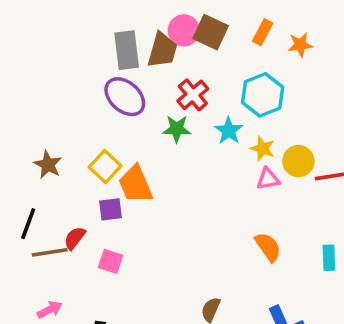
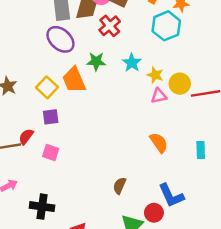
red cross: (193, 95) -> (110, 26), moved
cyan hexagon: (263, 95) -> (166, 26), moved
orange trapezoid: (136, 184) -> (74, 80), moved

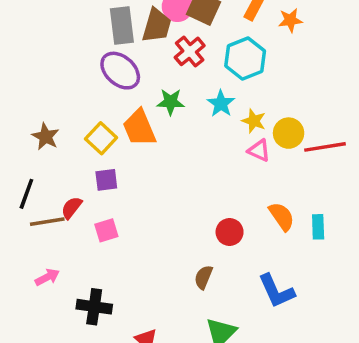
cyan hexagon: (166, 26) -> (245, 58), moved
pink triangle: (159, 96) -> (259, 150), turned 35
orange semicircle: (159, 143) -> (282, 216), moved
pink square: (51, 152) -> (106, 230), turned -35
red circle: (154, 213) -> (230, 232), moved

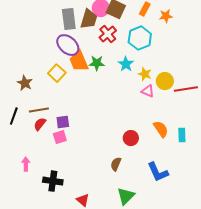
orange trapezoid: (139, 128) -> (79, 61), moved
yellow square: (101, 138) -> (57, 73), moved
purple square: (106, 180) -> (63, 122), moved
brown line: (47, 222) -> (39, 110), moved
pink arrow: (47, 277) -> (26, 164), turned -64

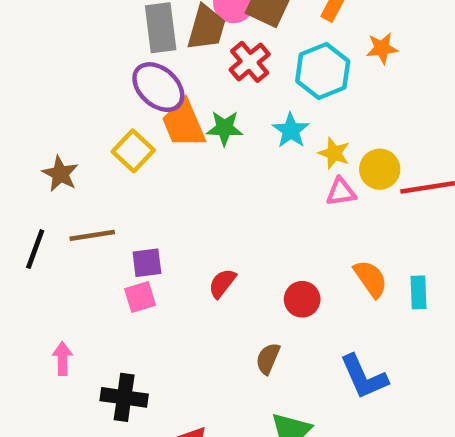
orange star: (166, 16) -> (382, 48), moved
pink triangle: (148, 91) -> (341, 192), turned -32
red semicircle: (40, 124) -> (222, 283), moved

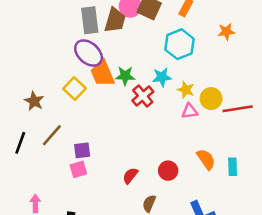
orange star: (382, 48) -> (226, 32), moved
red cross: (250, 62) -> (143, 96), moved
cyan star: (291, 130) -> (162, 77), turned 30
brown line: (92, 235) -> (52, 135), turned -40
red semicircle: (222, 283) -> (130, 176), moved

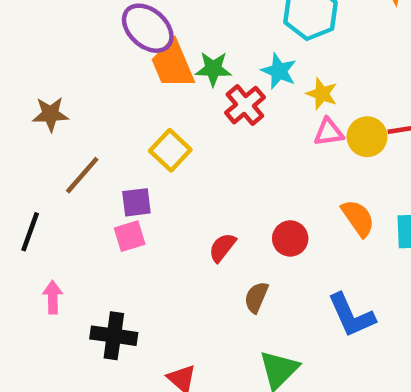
cyan star: (162, 77) -> (279, 71), turned 30
yellow square: (75, 88) -> (170, 150), moved
yellow circle: (211, 99) -> (367, 137), moved
brown star: (34, 101) -> (50, 114), turned -30
black line: (20, 143) -> (30, 232), moved

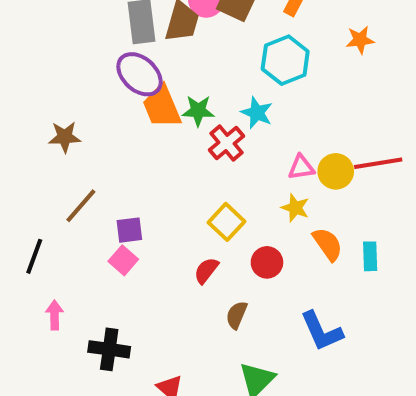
yellow star: (322, 94) -> (295, 208), moved
brown star: (50, 114) -> (65, 137), moved
yellow square: (170, 150) -> (226, 222), moved
pink square: (130, 236) -> (123, 260), turned -32

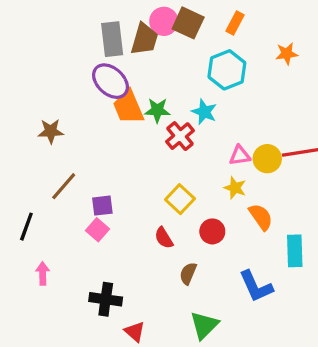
cyan rectangle: (370, 256) -> (295, 251), moved, size x1.4
red semicircle: (206, 270) -> (164, 238), turned -70
black cross: (109, 349) -> (106, 299), moved

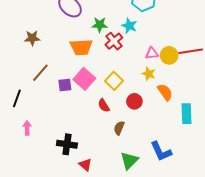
orange trapezoid: (128, 107) -> (81, 47), moved, turned -70
pink square: (98, 230) -> (84, 79), moved, size x1.5
blue L-shape: (256, 286) -> (161, 151), moved

